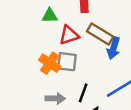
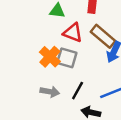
red triangle: (69, 35) -> (73, 33), turned 30

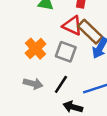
red triangle: (73, 33) -> (72, 26), moved
gray square: (67, 58) -> (66, 52), moved

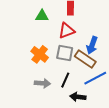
red triangle: (72, 26) -> (67, 31), turned -36
brown rectangle: (90, 32) -> (85, 59), moved

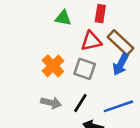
brown rectangle: (85, 59) -> (120, 43), moved

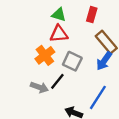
red triangle: (91, 41) -> (59, 34), moved
black line: (80, 103) -> (57, 81), moved
blue line: (118, 106) -> (98, 97), turned -45

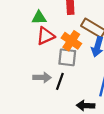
orange cross: (45, 55) -> (71, 41), moved
gray arrow: (39, 87) -> (42, 77), moved

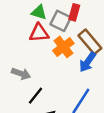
gray square: (67, 57) -> (61, 21), moved
black line: (60, 81) -> (36, 96), moved

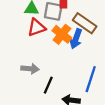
blue arrow: (88, 62) -> (76, 39), moved

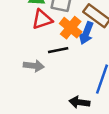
black line: (48, 85) -> (58, 50), moved, turned 54

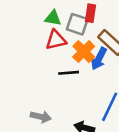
gray arrow: (34, 66) -> (41, 117), moved

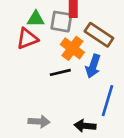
red triangle: (56, 40) -> (27, 39), moved
blue arrow: (99, 59) -> (93, 66), moved

